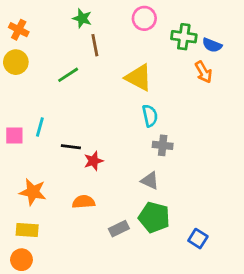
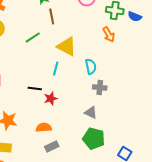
orange arrow: (204, 72) -> (109, 35), moved
yellow triangle: (139, 78) -> (67, 47), moved
cyan line: (40, 127) -> (56, 69), moved
gray rectangle: (119, 229) -> (52, 147), moved

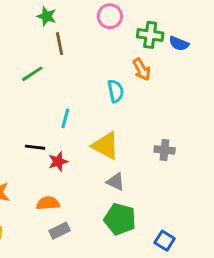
yellow triangle: (67, 47) -> (106, 146), moved
cyan semicircle: (91, 67) -> (116, 91), moved
gray cross: (100, 88) -> (165, 150), moved

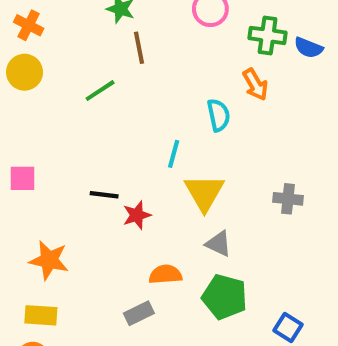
cyan line: (65, 118) -> (174, 154), moved
yellow triangle: (106, 146) -> (204, 193), turned 32
orange semicircle: (48, 203) -> (165, 274), moved

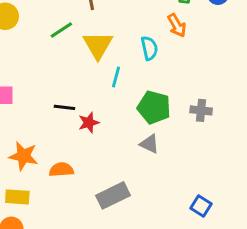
yellow triangle: (204, 193) -> (98, 45), moved
orange semicircle: (165, 274) -> (61, 170), moved
green pentagon: (225, 297) -> (154, 107), moved
gray rectangle: (139, 313) -> (113, 195), moved, size x1.5

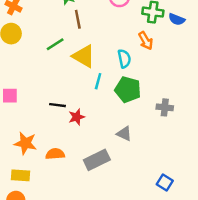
yellow triangle: (98, 45) -> (84, 56), turned -30
green pentagon: (154, 107) -> (128, 90), moved
gray rectangle: (113, 195) -> (97, 160), moved

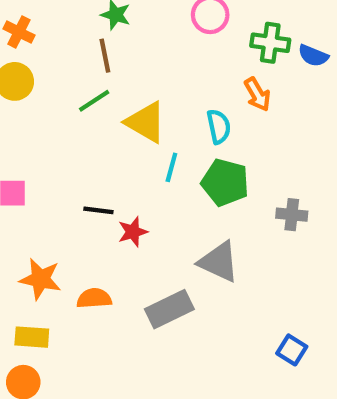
brown line: (78, 19) -> (105, 56), moved
gray triangle: (124, 134) -> (219, 262), size x1.5

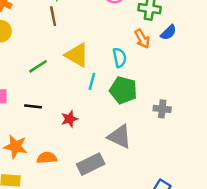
blue semicircle: (313, 56) -> (168, 32), moved, turned -66
green line: (94, 101) -> (38, 66), moved
black line: (98, 210) -> (33, 106), moved

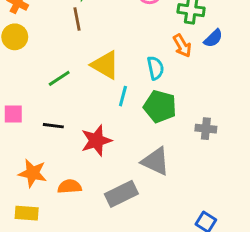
red star: (69, 119) -> (96, 141), size x1.5

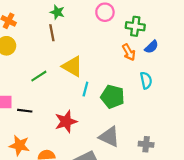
cyan semicircle: (156, 68) -> (146, 80), moved
black line: (53, 126) -> (25, 111), moved
gray cross: (206, 129) -> (146, 144), moved

